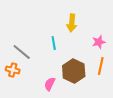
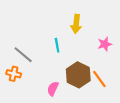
orange line: (101, 66) -> (99, 79), moved, turned -48

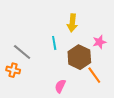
brown hexagon: (78, 75) -> (79, 57), moved
pink semicircle: (53, 89) -> (60, 86), moved

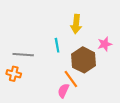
gray line: (22, 52) -> (23, 55), turned -36
orange line: (94, 75) -> (71, 79), moved

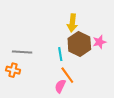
cyan line: (57, 45) -> (60, 54), moved
brown hexagon: (84, 60) -> (79, 44), moved

